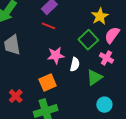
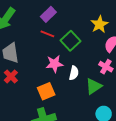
green square: (88, 40) -> (71, 41), moved
red cross: (16, 96) -> (11, 76), moved

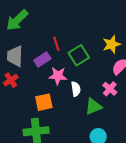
purple rectangle: (48, 14) -> (42, 60), moved
red line: (47, 34) -> (56, 44), turned 40
white semicircle: (74, 73) -> (76, 89), turned -32

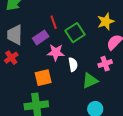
pink cross: (110, 89) -> (105, 64), turned 32

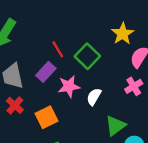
white semicircle: (73, 65) -> (94, 97), turned -128
orange square: (43, 78) -> (47, 117), moved
green triangle: (90, 81) -> (115, 126), moved

